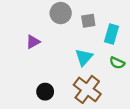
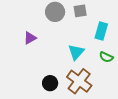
gray square: (88, 21) -> (80, 11), moved
black circle: (45, 92) -> (50, 83), moved

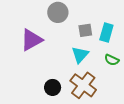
gray square: (80, 11) -> (85, 30), moved
purple triangle: (30, 38) -> (31, 40), size x1.6

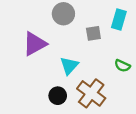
cyan rectangle: (106, 32) -> (119, 20), moved
cyan triangle: (80, 55) -> (69, 66), moved

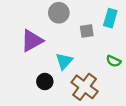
black circle: (58, 96) -> (45, 82), moved

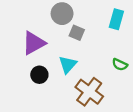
gray square: (87, 31) -> (77, 33), moved, turned 32
black circle: (45, 82) -> (39, 75), moved

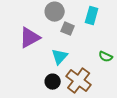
cyan rectangle: (116, 19) -> (92, 16), moved
black circle: (39, 75) -> (53, 82), moved

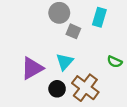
purple triangle: (30, 38) -> (32, 68), moved

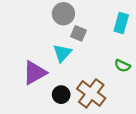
cyan rectangle: (99, 17) -> (121, 23), moved
cyan triangle: (65, 62) -> (62, 53), moved

